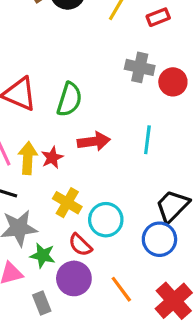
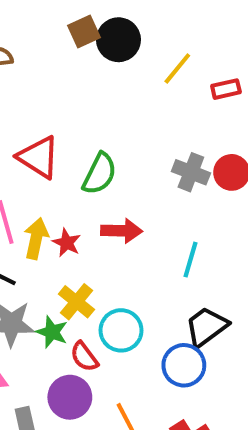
gray cross: (140, 67) -> (191, 172), moved
cyan line: (147, 140) -> (190, 260), moved
red star: (52, 158) -> (67, 243), turned -30
green star: (43, 255) -> (52, 332), moved

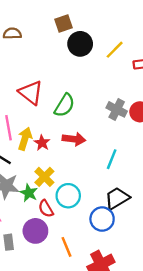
black circle: (118, 40) -> (80, 44), moved

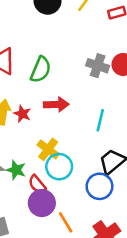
yellow cross: (44, 177) -> (48, 149), moved
purple circle: (35, 231) -> (42, 203), moved

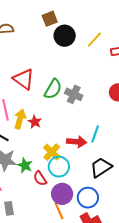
gray cross: (98, 66) -> (74, 94), moved
red arrow: (56, 104) -> (77, 142), moved
blue circle: (100, 186) -> (88, 198), moved
purple circle: (42, 203) -> (62, 194), moved

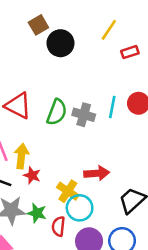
yellow line: (94, 40) -> (109, 30), moved
red star: (35, 122) -> (32, 175), moved
cyan line: (95, 134) -> (112, 107), moved
red semicircle: (40, 178) -> (58, 226), turned 49

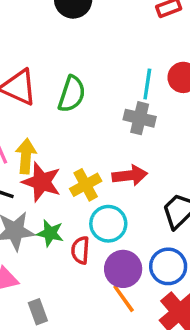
gray cross: (84, 115) -> (140, 118), moved
red star: (32, 175) -> (42, 182), size x1.6
yellow cross: (68, 191) -> (86, 185), moved, turned 30

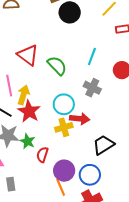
cyan line: (147, 84) -> (92, 56), moved
green semicircle: (72, 94) -> (57, 66), turned -75
yellow cross: (86, 185) -> (64, 127), moved
cyan circle: (108, 224) -> (64, 104), moved

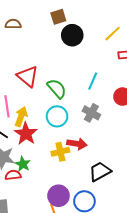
cyan circle: (64, 104) -> (57, 116), moved
red semicircle: (42, 155) -> (13, 175), moved, turned 63

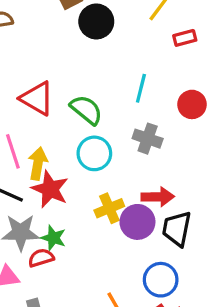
red arrow: (77, 144) -> (158, 197), moved
black trapezoid: (100, 172) -> (177, 229), turned -40
purple circle: (58, 196) -> (137, 222), moved

